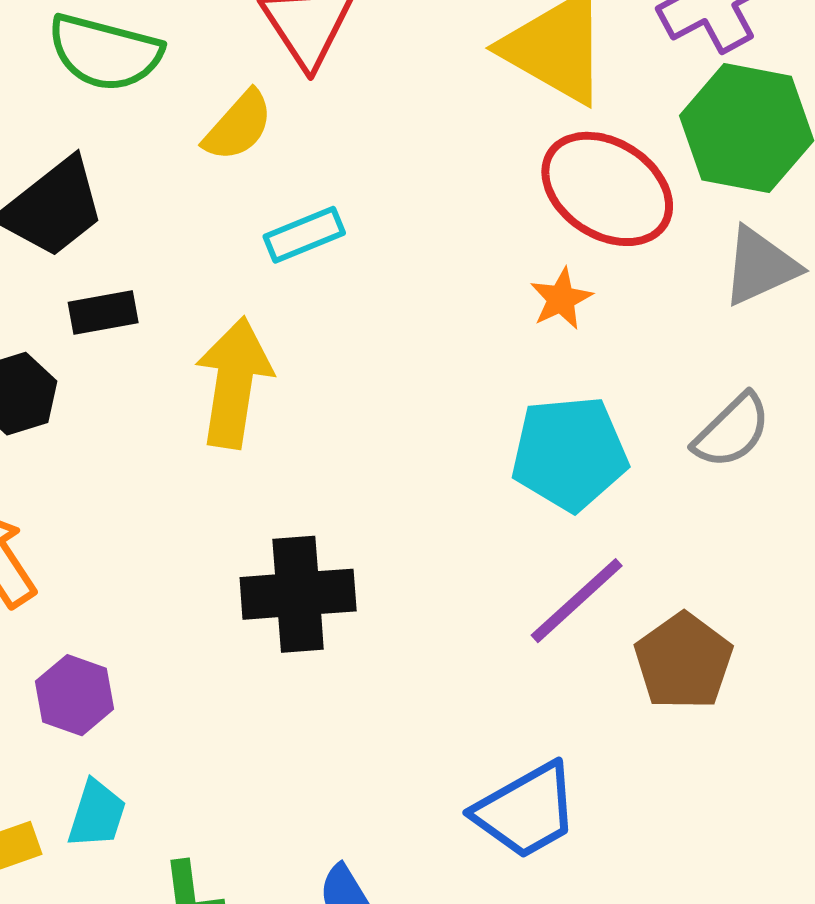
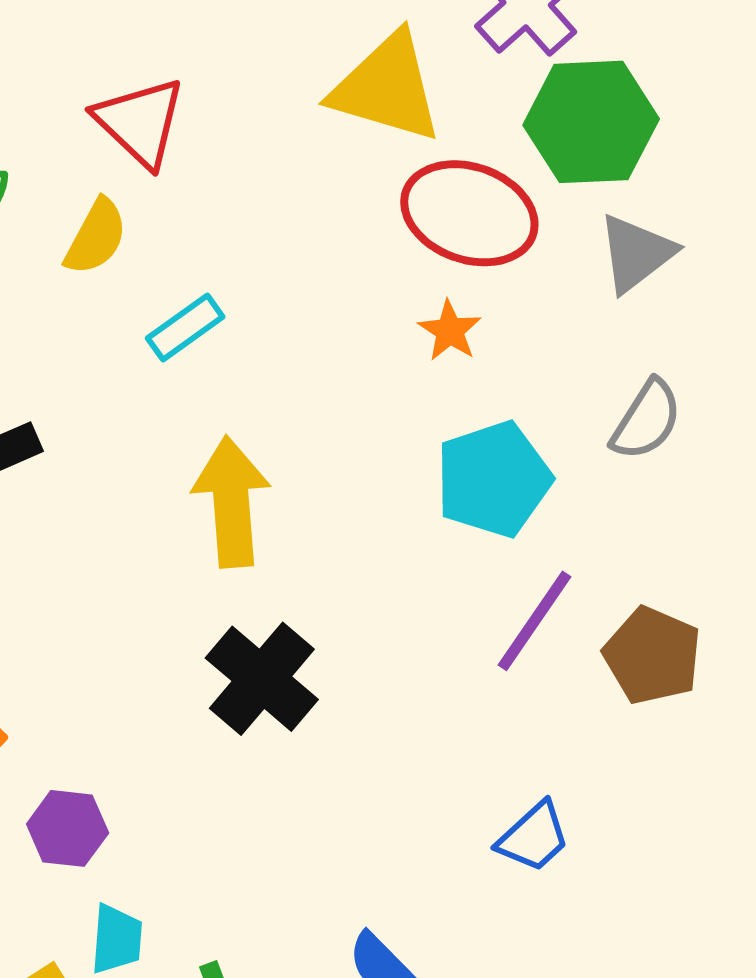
yellow arrow: (234, 383) -> (231, 502), moved
black cross: (298, 594) -> (262, 679), turned -32
blue trapezoid: (526, 811) -> (534, 837), size x0.7

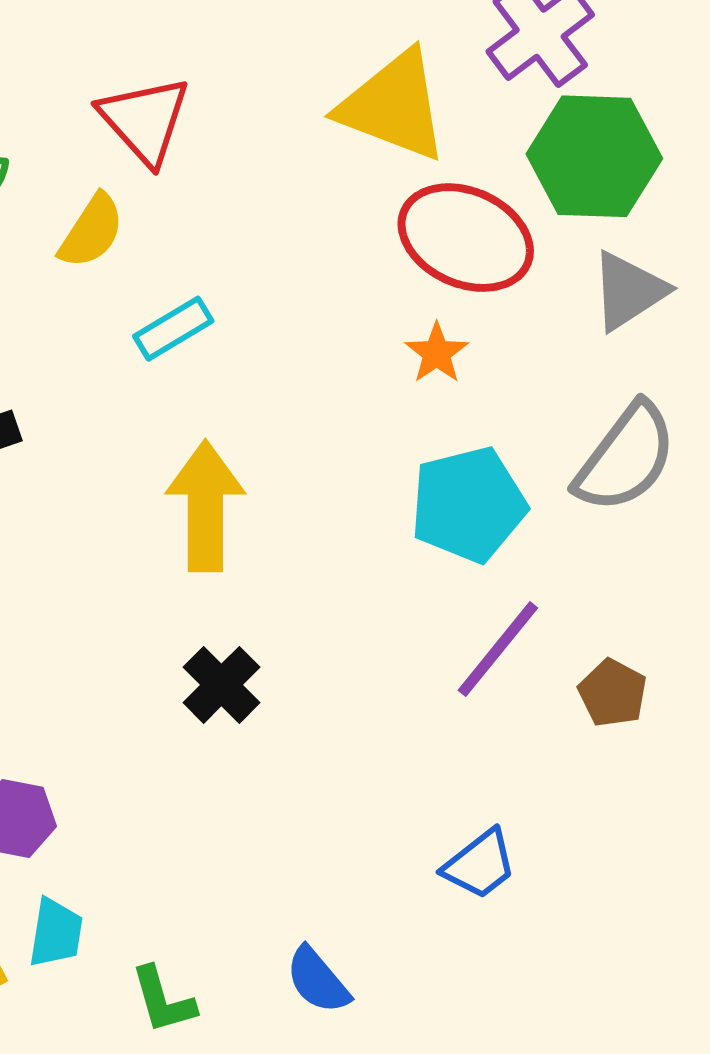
gray semicircle: (646, 420) -> (626, 458), size x1.4
brown pentagon: (652, 656) -> (613, 693), size x0.7
black cross: (262, 679) -> (221, 685), size x0.7

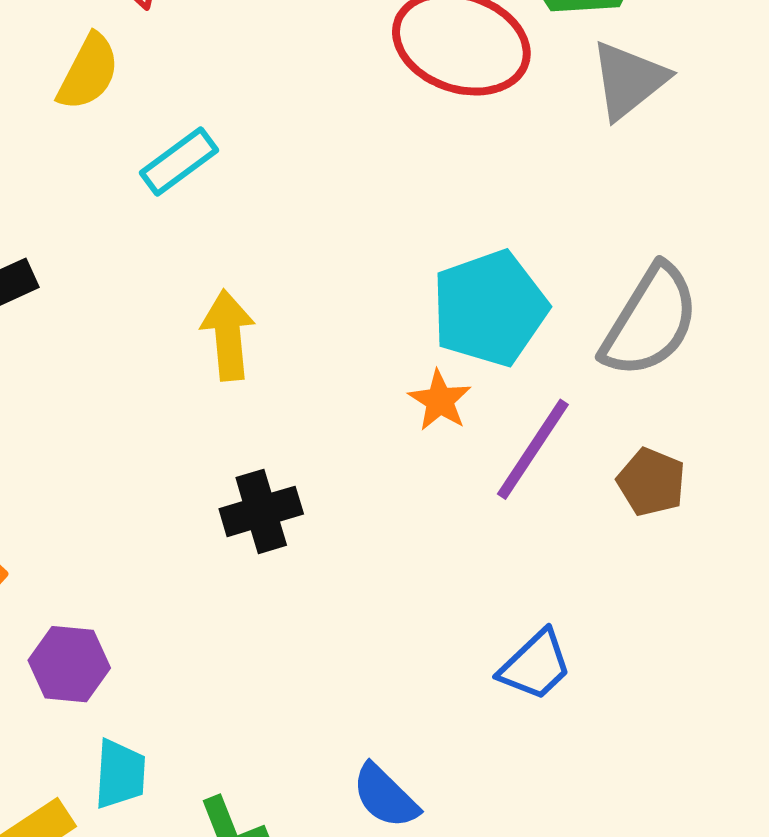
orange star: (437, 353) -> (440, 400), moved
gray semicircle: (626, 458) -> (650, 321), moved
yellow arrow: (205, 506) -> (228, 335), size x0.7
black cross: (221, 685) -> (261, 511), turned 34

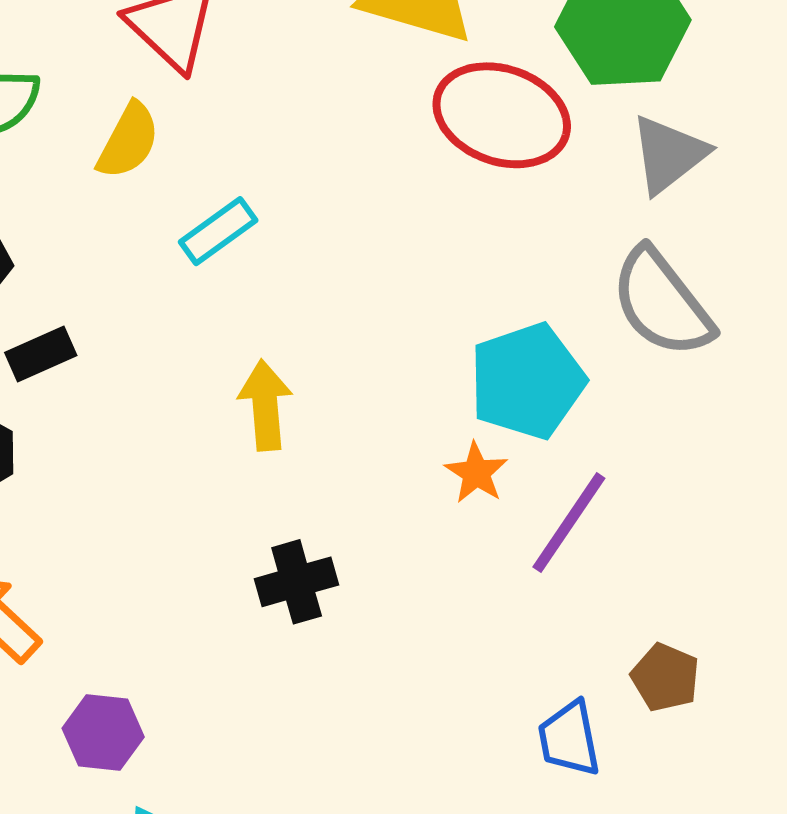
gray semicircle: (650, 321) -> (662, 303), moved, turned 110
brown pentagon: (651, 482) -> (665, 677), moved
blue trapezoid: (535, 665) -> (569, 739), turned 122

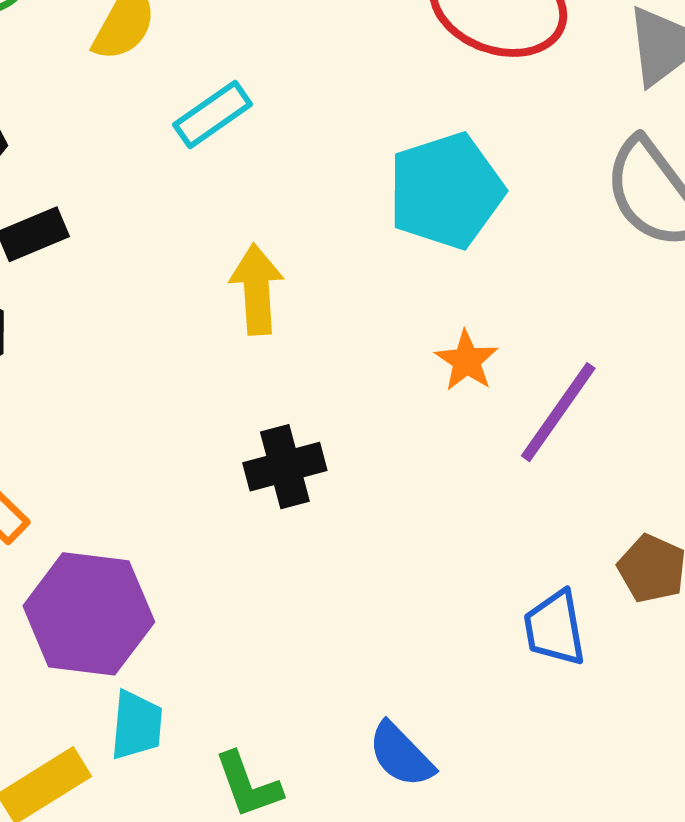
cyan pentagon: (527, 381) -> (446, 191), moved
purple hexagon: (103, 733) -> (89, 614), size x1.6

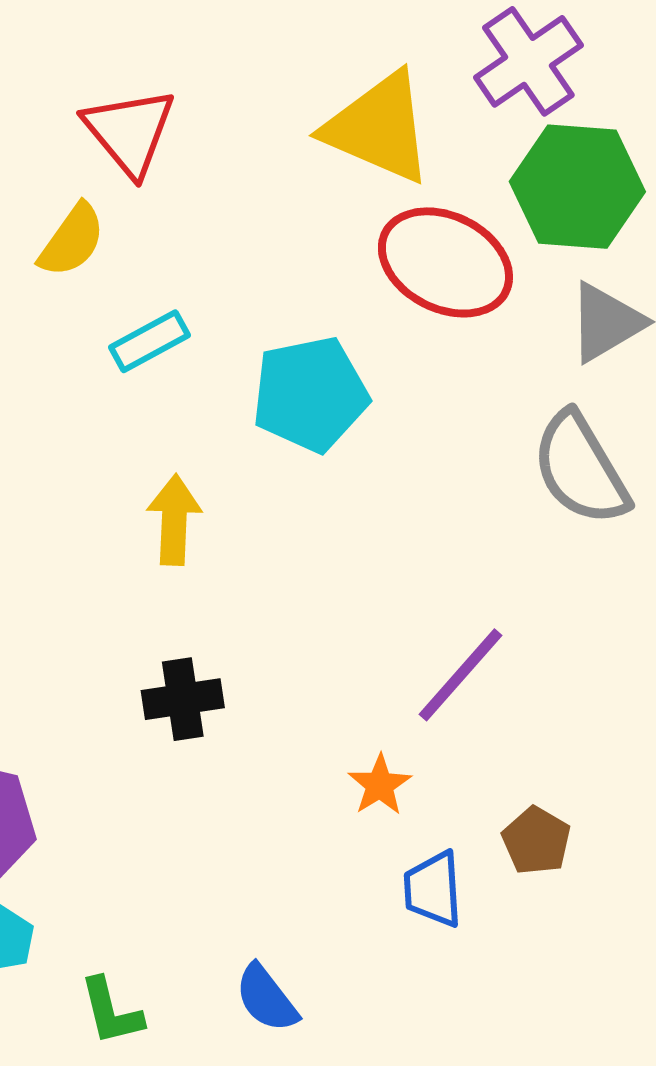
cyan pentagon: (446, 191) -> (310, 394), moved
orange star: (467, 361) -> (380, 785), moved

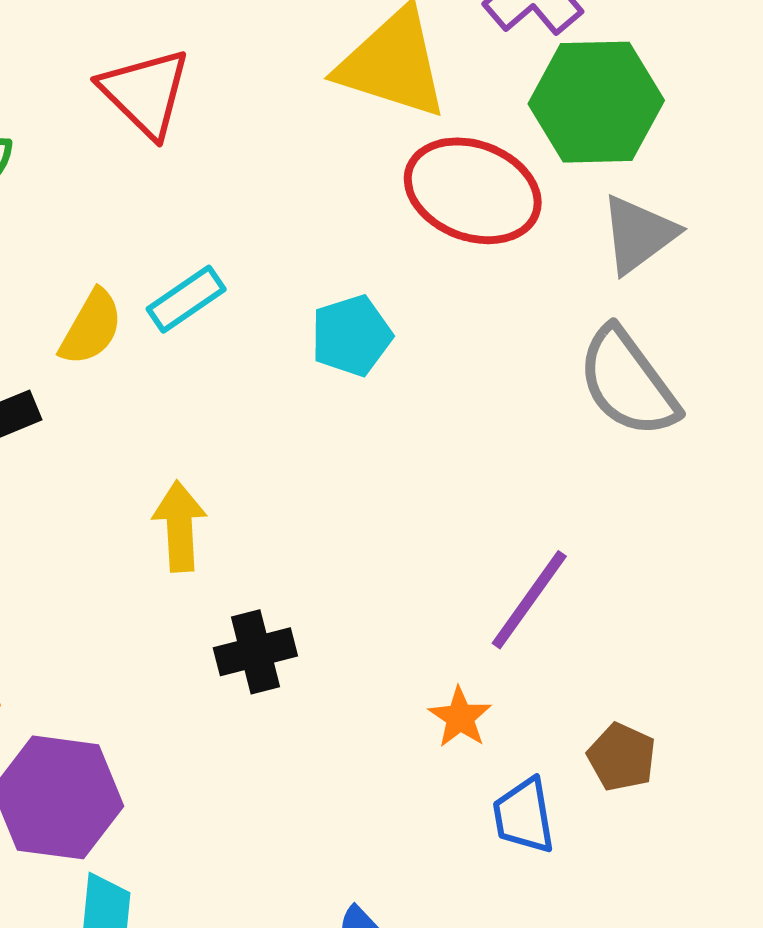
yellow semicircle: (72, 240) -> (91, 328), moved
cyan pentagon: (310, 394) -> (351, 336), size x0.7
yellow arrow: (174, 520) -> (180, 526), moved

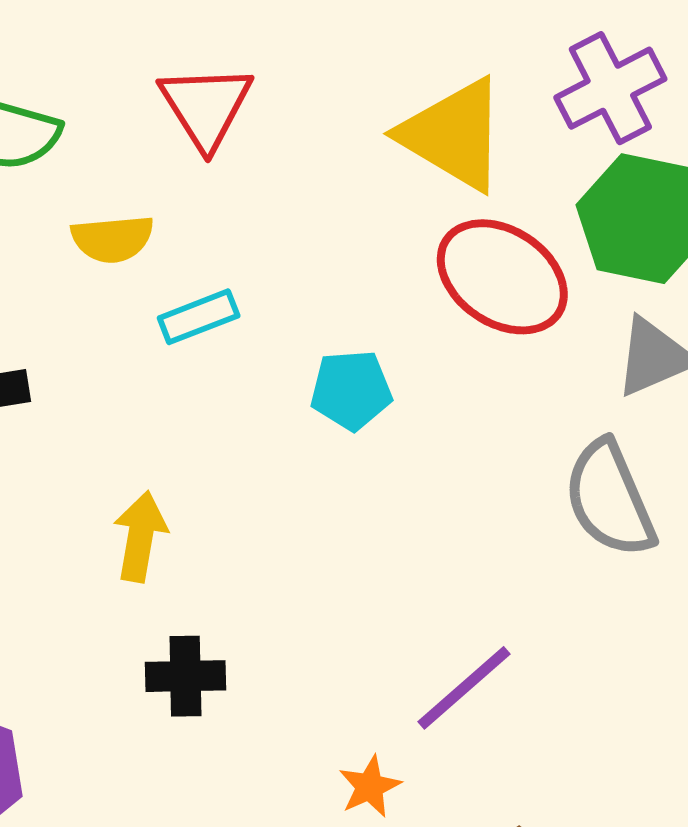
yellow semicircle: (91, 328) -> (112, 239), moved, turned 42

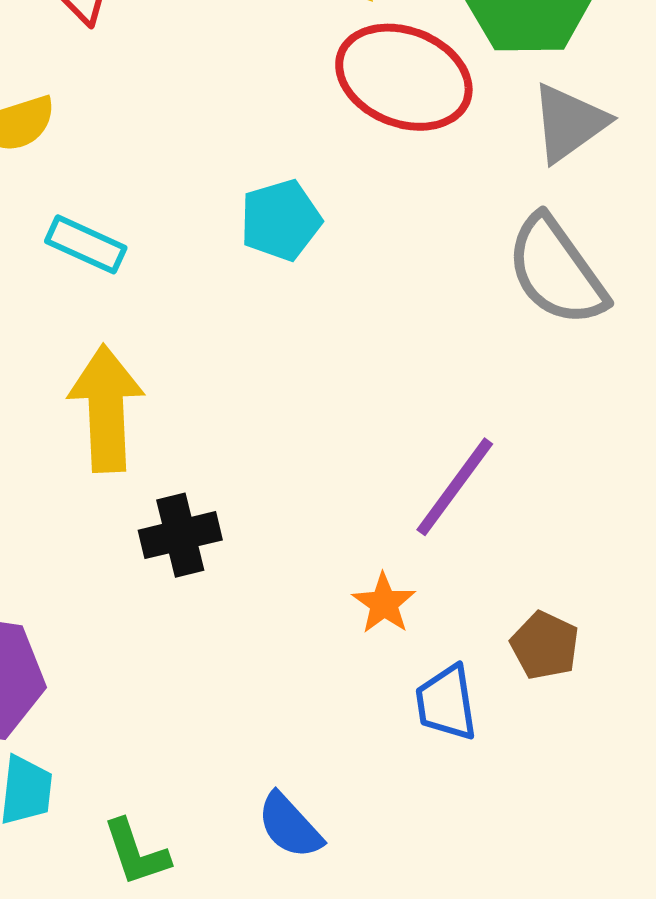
cyan rectangle: (199, 317) -> (86, 244), moved, turned 58
yellow arrow: (140, 537) -> (106, 409), size x1.4

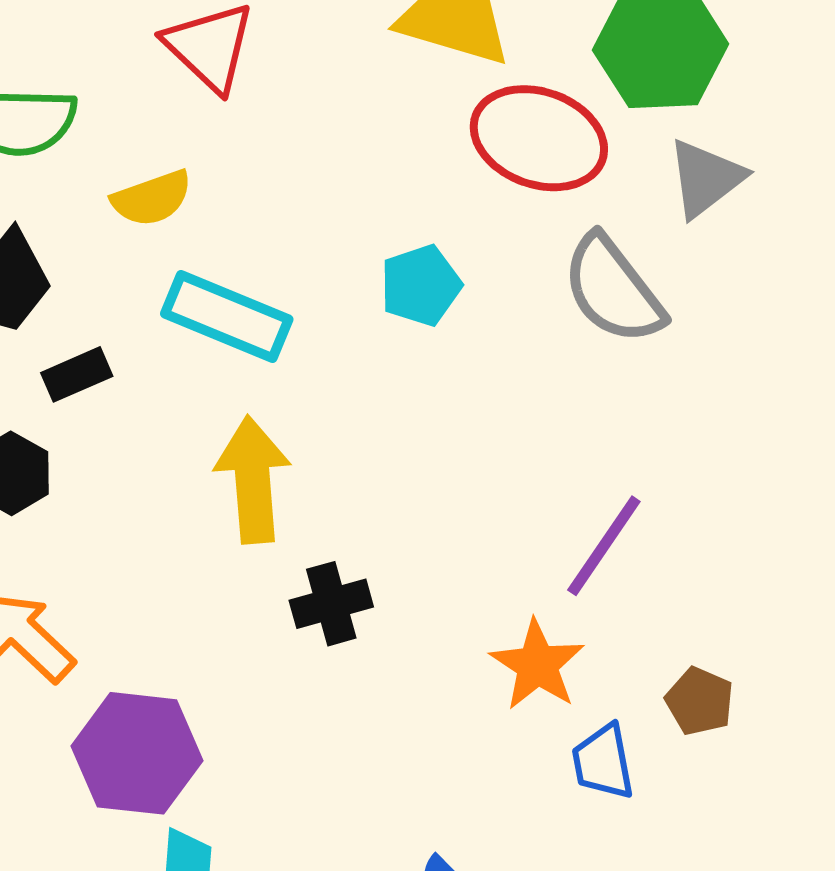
cyan rectangle: (86, 244) -> (227, 317), size x1.6
gray semicircle: (556, 271) -> (613, 290), moved
orange star: (384, 603) -> (537, 665), size x1.5

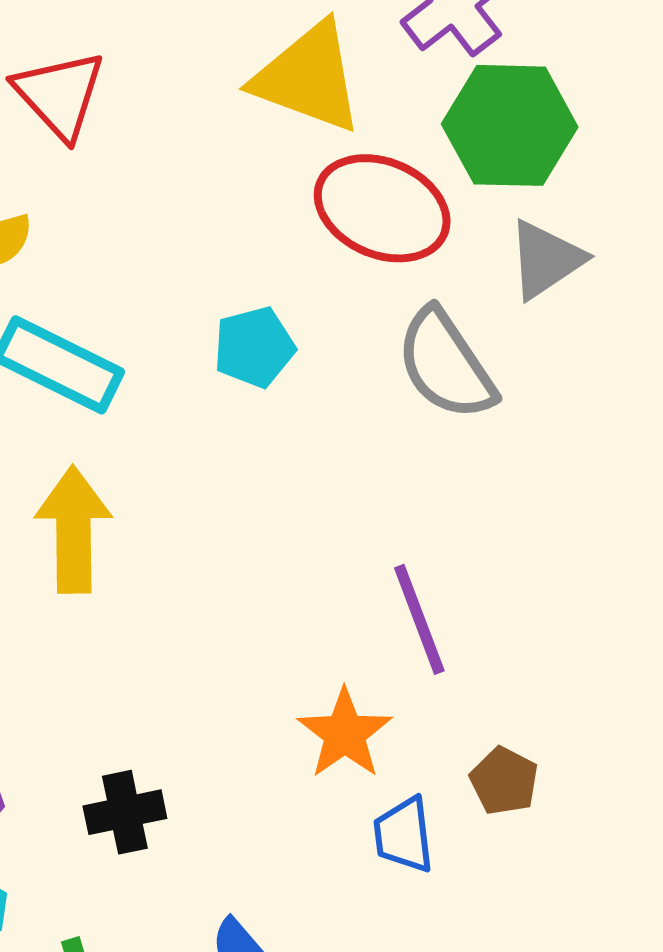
purple line: (604, 546) -> (419, 619), turned -59
black cross: (331, 604) -> (125, 812), moved

